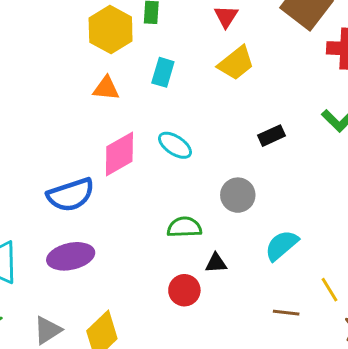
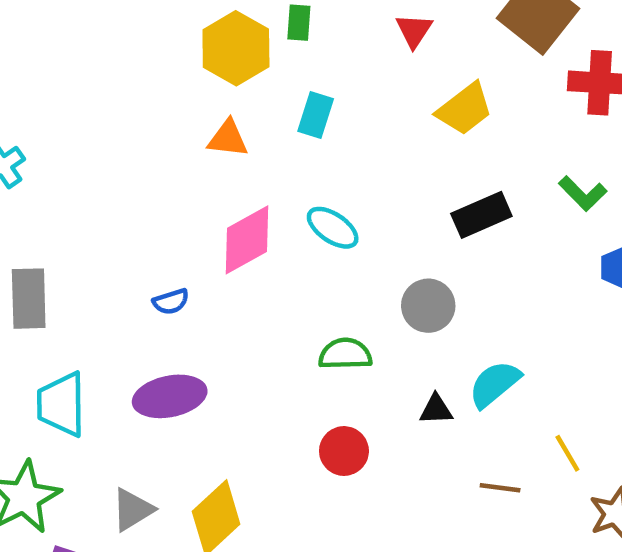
yellow trapezoid: (236, 63) -> (465, 109), moved
black rectangle: (272, 136) -> (481, 215), size x1.4
blue semicircle: (71, 195) -> (171, 302), size x0.5
black triangle: (216, 263) -> (436, 409), moved

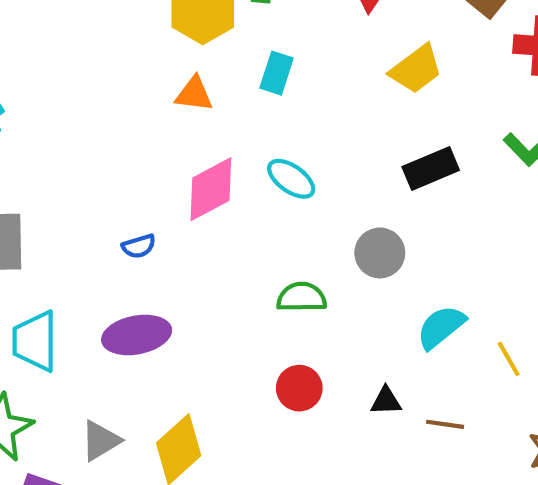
black triangle: (436, 409) -> (386, 401), moved
yellow line: (567, 453) -> (509, 359), moved

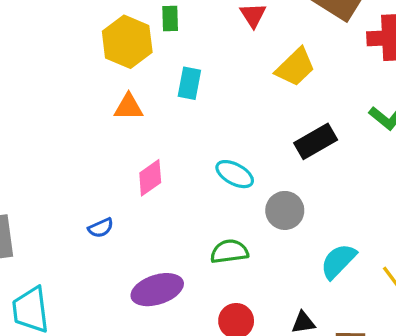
cyan ellipse: (291, 179) -> (235, 174), moved
pink diamond: (211, 189) -> (150, 178), size x0.7
purple ellipse: (137, 335) -> (157, 290), moved

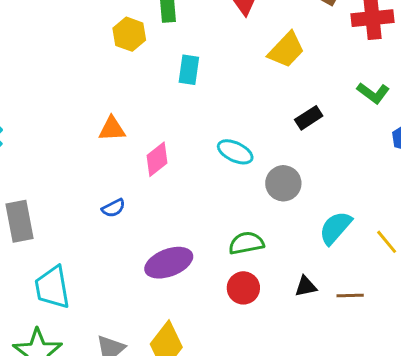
yellow hexagon: (127, 42) -> (129, 34), size x0.7
orange triangle: (129, 107) -> (112, 129), moved
black rectangle: (316, 141) -> (309, 118), size x0.7
green semicircle: (229, 251) -> (246, 243), moved

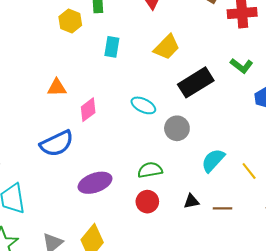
yellow trapezoid: (286, 50) -> (167, 47), moved
black rectangle: (309, 118) -> (196, 82), size x1.8
blue semicircle: (113, 208) -> (57, 143), size x2.0

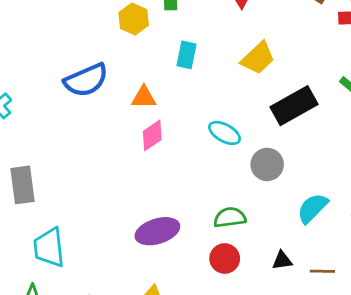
orange triangle: (57, 88) -> (144, 97), moved
blue semicircle: (57, 143) -> (86, 80), moved

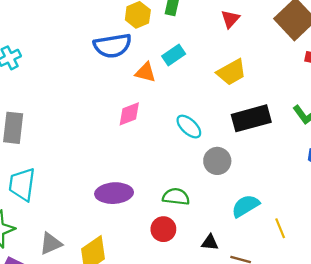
cyan rectangle: (186, 55) -> (174, 55), turned 30
blue semicircle: (86, 80) -> (112, 46), moved
orange triangle: (144, 97) -> (145, 72), moved

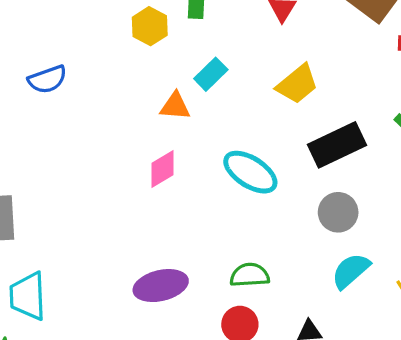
blue semicircle: (112, 46) -> (47, 79), moved, size x0.7
cyan ellipse: (189, 127) -> (250, 172), size x1.4
gray circle: (217, 161) -> (338, 212), moved

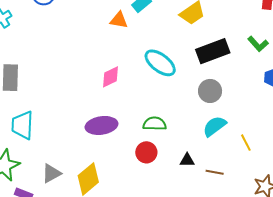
pink diamond: (163, 169) -> (111, 77), moved

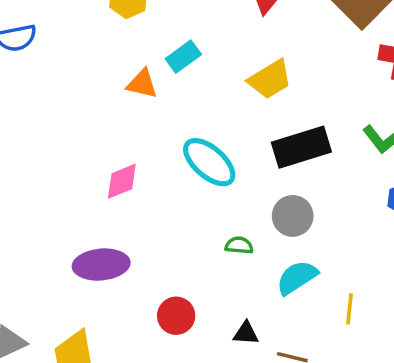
green semicircle: (155, 124) -> (239, 245), moved, size x0.7
yellow line: (246, 143) -> (349, 309), turned 30

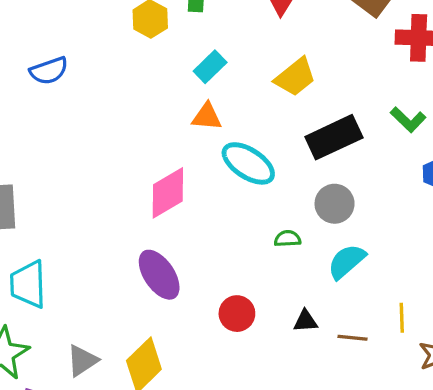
orange triangle: (142, 84) -> (207, 117), moved
pink diamond: (122, 181) -> (168, 193), size x1.4
purple ellipse: (101, 265) -> (159, 275), turned 69
yellow line: (349, 309) -> (402, 318), moved

